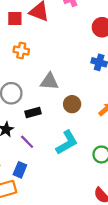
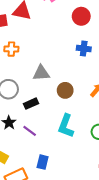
cyan L-shape: (67, 143) -> (66, 126), turned 150
blue rectangle: (20, 170) -> (43, 162), moved

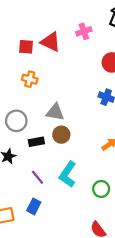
brown circle: (65, 90) -> (61, 135), moved
purple line: (30, 131) -> (38, 177), moved

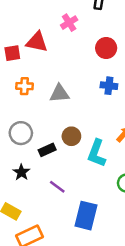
gray triangle: (55, 112) -> (60, 93), moved
cyan L-shape: (68, 174) -> (97, 153), moved
blue rectangle: (34, 206) -> (86, 216), moved, size x1.6

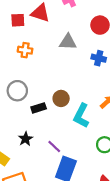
gray triangle: (60, 93) -> (68, 42), moved
black star: (21, 172) -> (26, 139), moved
purple line: (57, 187) -> (54, 146), moved

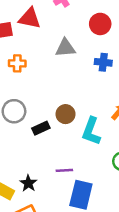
black star: (26, 139) -> (28, 183), moved
purple line: (54, 146) -> (64, 170), turned -40

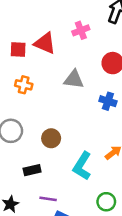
brown circle: (65, 114) -> (51, 138), moved
black rectangle: (41, 128) -> (32, 170), moved

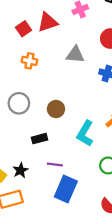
red triangle: (45, 43) -> (48, 22), turned -40
red square: (18, 49) -> (23, 29), turned -35

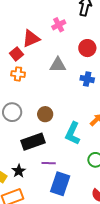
red square: (23, 29) -> (16, 54), moved
black rectangle: (39, 139) -> (33, 142), size x1.6

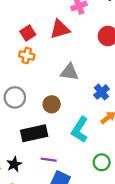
red triangle: (31, 39) -> (60, 29), moved
gray triangle: (58, 65) -> (69, 72), moved
blue cross: (87, 79) -> (101, 92), moved, turned 32

